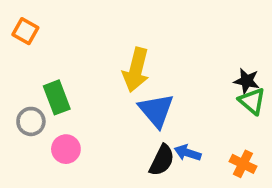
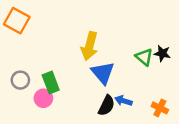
orange square: (25, 31) -> (17, 21), size x1.5
green rectangle: (57, 97) -> (51, 82), moved
green triangle: (252, 101) -> (144, 57), moved

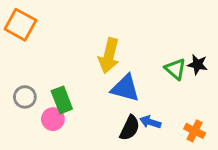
blue triangle: (103, 73) -> (125, 88), turned -35

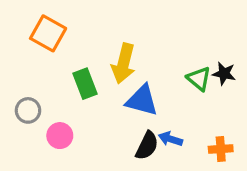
orange square: (20, 25) -> (48, 33), moved
green rectangle: (62, 100) -> (85, 84), moved
orange cross: (195, 131) -> (221, 149), turned -30

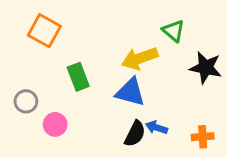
yellow arrow: (124, 64) -> (140, 58), moved, turned 56
black star: (224, 74) -> (206, 68), size x1.5
green triangle: (199, 79) -> (173, 31), moved

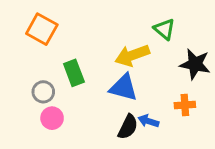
gray circle: (26, 101) -> (43, 92), moved
orange cross: (203, 137) -> (185, 105), moved

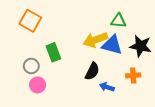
green triangle: (164, 29) -> (118, 21), turned -35
blue triangle: (124, 87) -> (112, 45), moved
black semicircle: (128, 127) -> (92, 71), moved

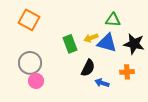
yellow arrow: (95, 40) -> (91, 38), size x0.6
green rectangle: (53, 52) -> (70, 44), moved
gray circle: (31, 66) -> (30, 63), size x1.5

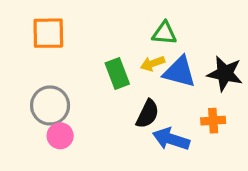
orange square: (29, 20) -> (48, 33), turned -30
green triangle: (113, 20) -> (164, 33), moved
blue arrow: (102, 83) -> (171, 139), size x1.5

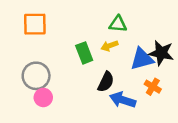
blue triangle: (179, 72) -> (142, 59), moved, turned -30
orange cross: (213, 121) -> (153, 87), turned 35

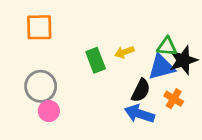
green triangle: (118, 24) -> (167, 47), moved
black star: (161, 53) -> (183, 60), turned -30
black semicircle: (106, 82) -> (141, 90), moved

